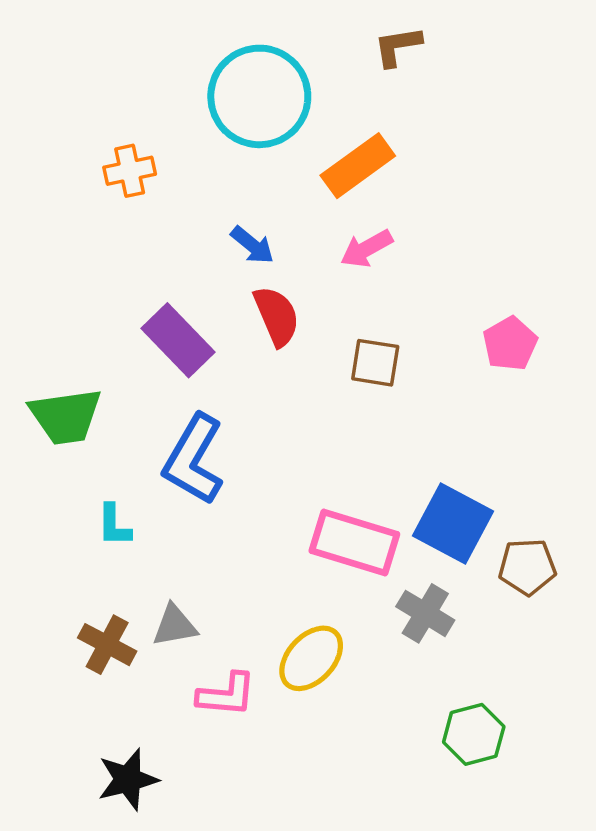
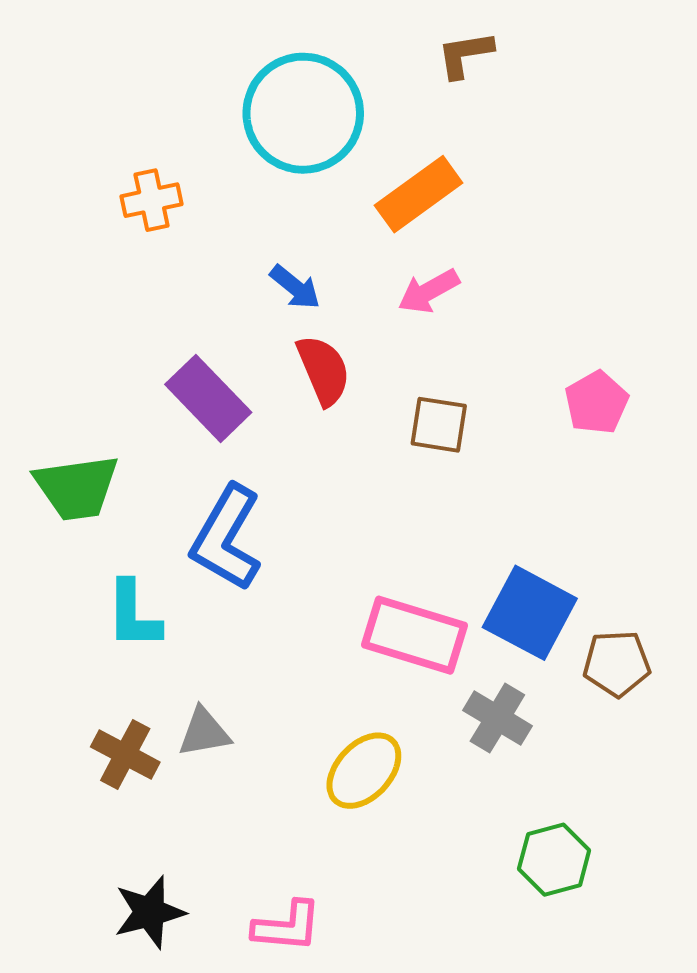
cyan L-shape: (114, 525) -> (133, 615), size x1.4
pink L-shape: (226, 695) -> (287, 926), moved

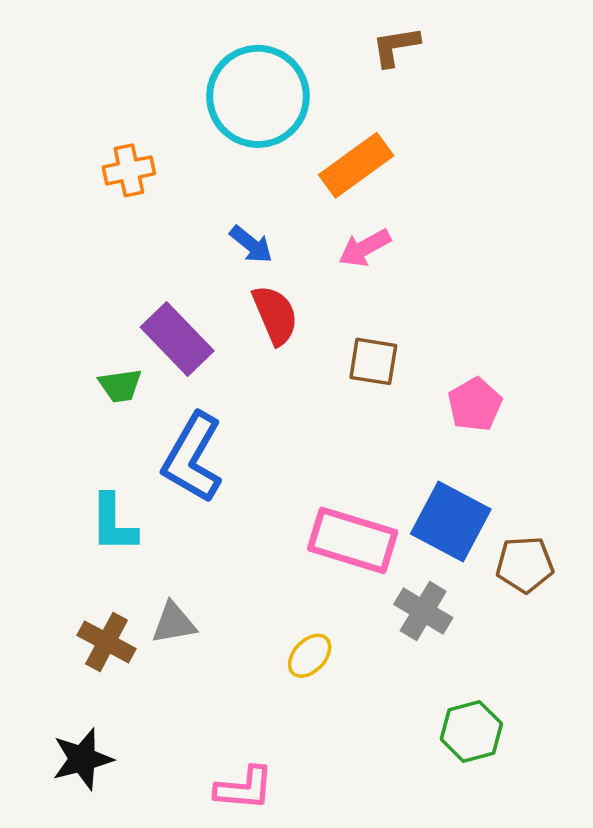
pink pentagon: (597, 402) -> (475, 404), moved
green trapezoid: (77, 487) -> (120, 386), moved, size x0.6
yellow ellipse: (364, 771) -> (310, 656), size x0.7
black star: (149, 912) -> (82, 759), moved

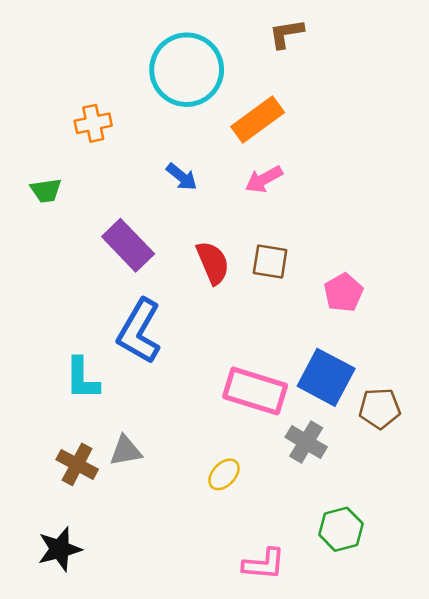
red semicircle: (275, 315) -> (213, 263), moved
green trapezoid: (120, 386) -> (46, 190), moved
pink L-shape: (244, 788) -> (264, 564), moved

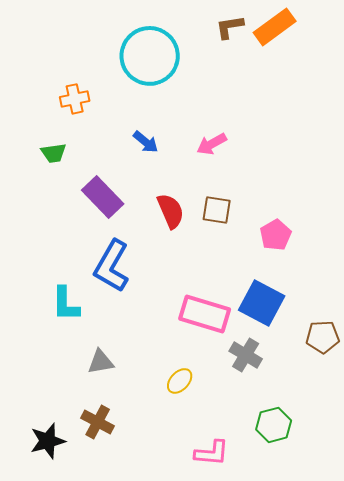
orange rectangle: (258, 120) -> (275, 27), moved
green trapezoid: (46, 190) -> (54, 153), moved
brown pentagon: (380, 408) -> (323, 337), moved
brown cross: (77, 464) -> (98, 422), moved

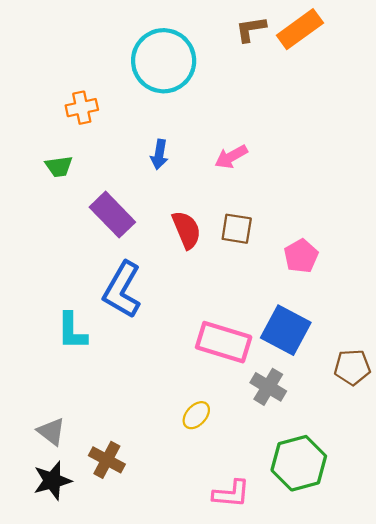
blue arrow: (146, 142) -> (159, 155), turned 60
gray triangle: (101, 362) -> (51, 432), moved, turned 48
green hexagon: (274, 425) -> (299, 463), size x1.4

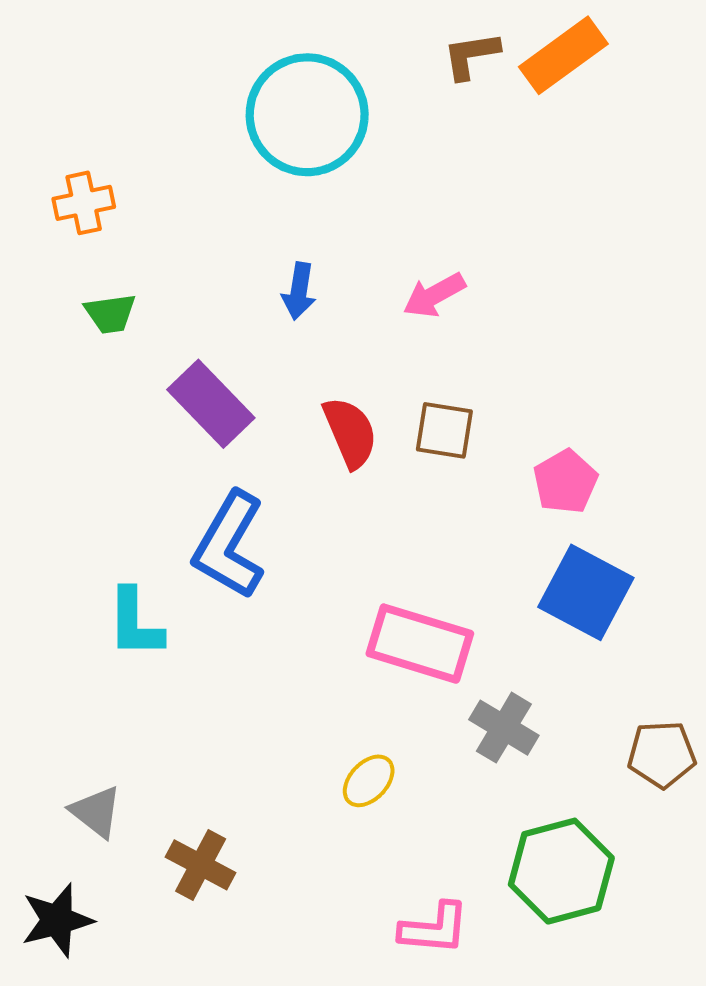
orange cross: (82, 108) -> (84, 203), moved
blue square: (286, 330) -> (586, 592), moved
brown pentagon: (352, 367) -> (662, 754), moved
black star: (52, 481) -> (57, 920), moved

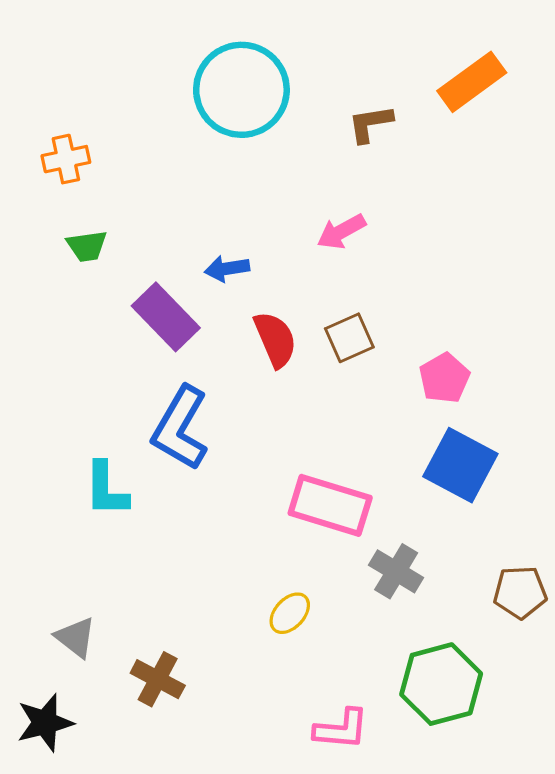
brown L-shape: (471, 55) -> (370, 124), moved
orange rectangle: (563, 55) -> (472, 82), moved
blue arrow: (299, 291) -> (227, 269), moved, turned 72
brown square: (444, 430) -> (349, 338), turned -33

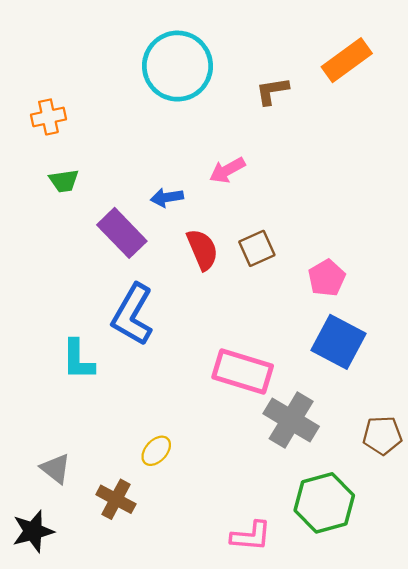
pink arrow: (341, 232) -> (227, 170), moved
gray cross: (396, 571) -> (291, 420), size x1.4
yellow ellipse: (290, 613) -> (156, 451), moved

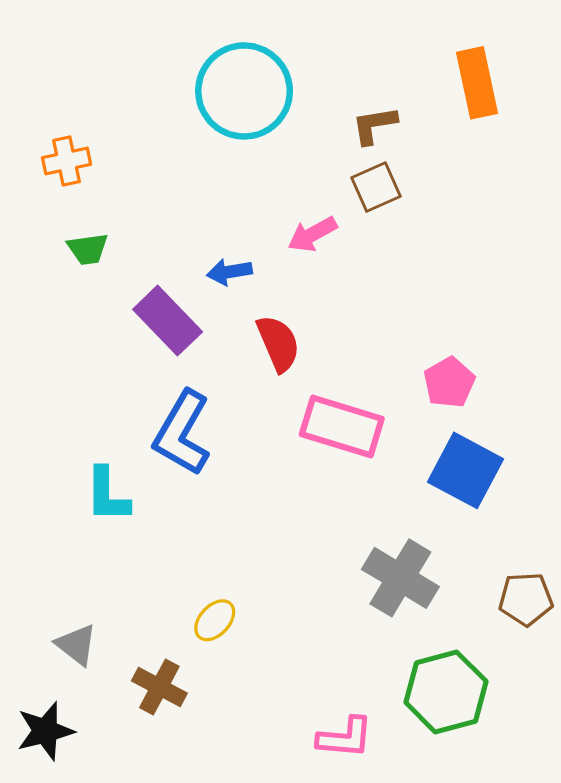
orange rectangle: (347, 60) -> (477, 83), turned -66
brown square: (257, 248) -> (376, 187), moved
pink rectangle: (243, 371) -> (342, 426), moved

